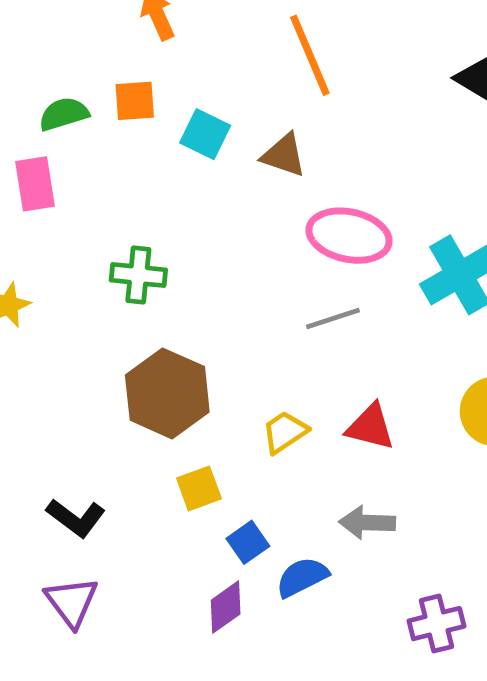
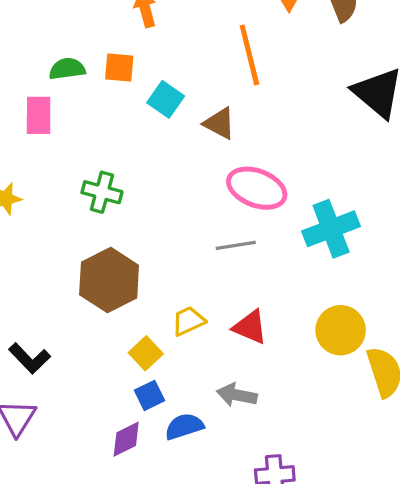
yellow square: (199, 488) -> (146, 353), moved, turned -32

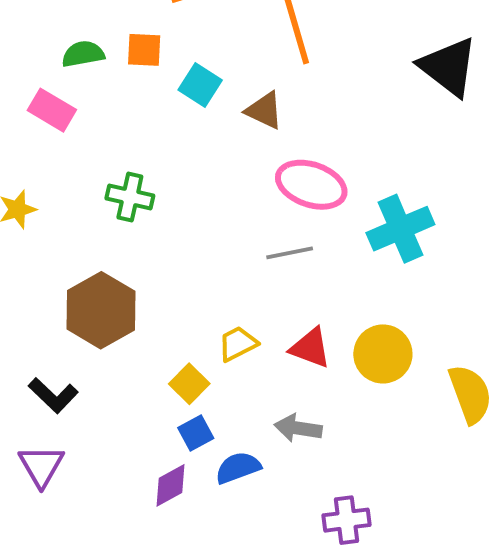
pink rectangle: (39, 115) -> (52, 110), turned -57
brown hexagon: (109, 280) -> (101, 310), moved
yellow circle: (341, 330) -> (383, 354), moved

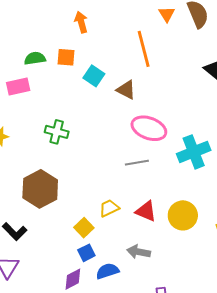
pink rectangle: (52, 110) -> (18, 86), turned -45

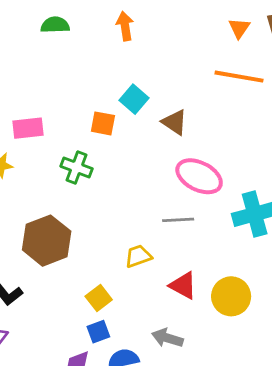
orange line: (144, 49) -> (239, 77), moved, turned -72
orange square: (66, 57) -> (103, 123), moved
green semicircle: (35, 58) -> (55, 25), moved
pink rectangle: (18, 86) -> (28, 128), moved
yellow trapezoid: (109, 208) -> (138, 256), moved

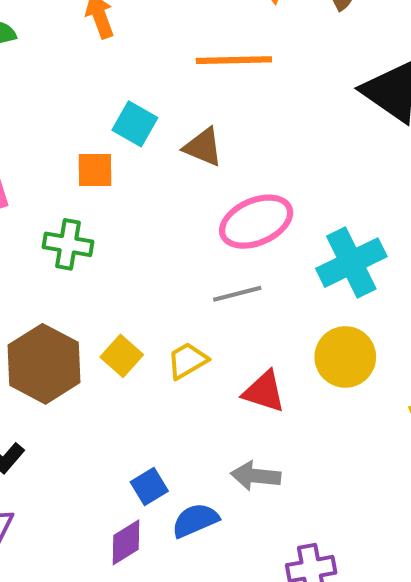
orange line: (239, 77) -> (234, 60), moved
pink ellipse: (199, 176) -> (256, 222), turned -39
yellow circle: (231, 296) -> (345, 357), moved
yellow square: (99, 298) -> (122, 356), moved

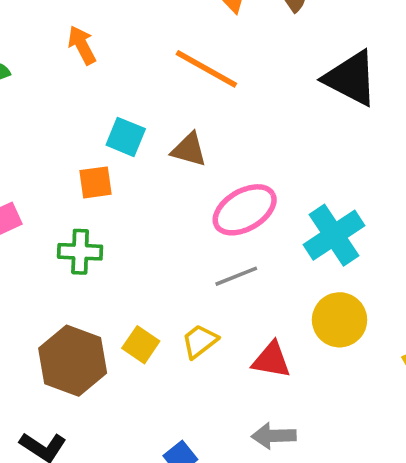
orange line: (234, 60) -> (206, 69), turned 38

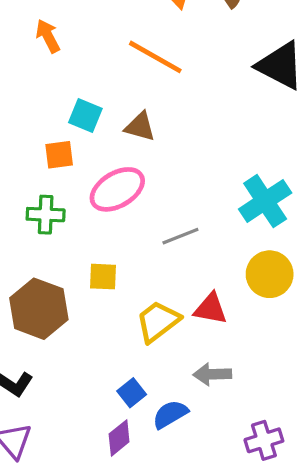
pink ellipse: (245, 210) -> (117, 189), moved
yellow trapezoid: (200, 341) -> (158, 321), moved, size x1.4
yellow square: (141, 345) -> (103, 277), moved, turned -32

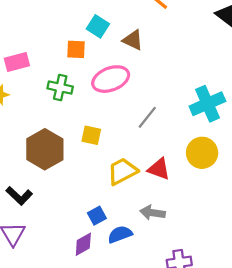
gray line: (180, 236) -> (147, 117), turned -40

